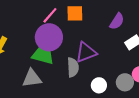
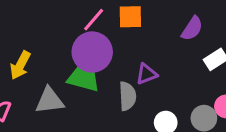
purple triangle: (86, 52) -> (147, 74), size x0.7
gray triangle: (32, 78) -> (50, 101), moved

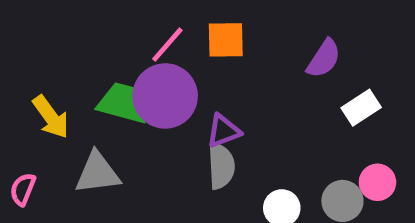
yellow arrow: (20, 65) -> (51, 117), turned -64
purple triangle: (147, 74) -> (223, 131), moved
green trapezoid: (83, 78) -> (123, 103), moved

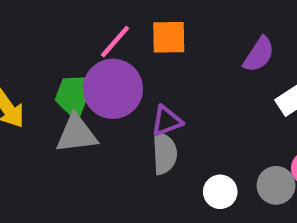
green trapezoid: (123, 103) -> (74, 95), turned -84
gray triangle: (97, 173) -> (76, 134), moved

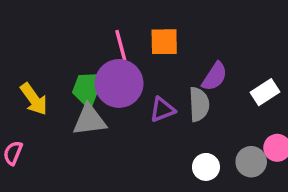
pink line: (115, 42) -> (121, 45), turned -56
purple semicircle: (259, 54) -> (215, 77), moved
gray semicircle: (164, 153) -> (199, 104), moved

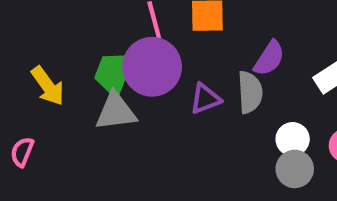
gray circle: (251, 162) -> (295, 169), moved
white circle: (206, 167) -> (293, 139), moved

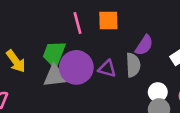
purple circle: (152, 67) -> (76, 67), moved
purple triangle: (205, 99) -> (107, 69), turned 36

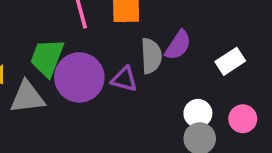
gray semicircle: (133, 65) -> (151, 56), moved
gray triangle: (55, 76) -> (27, 97), moved

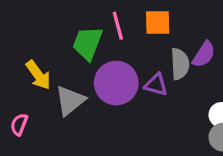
green trapezoid: (47, 58) -> (88, 43), moved
gray triangle: (27, 97) -> (70, 101), turned -32

